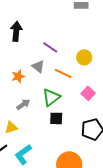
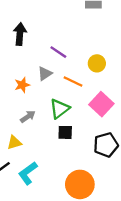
gray triangle: (38, 66) -> (45, 74), turned 48
pink square: (88, 93) -> (101, 104), size x1.5

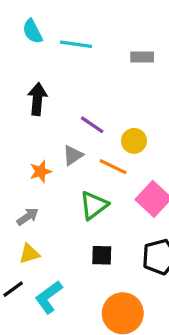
yellow circle: (97, 63) -> (134, 141), moved
gray arrow: (28, 117) -> (28, 217), moved
black square: (65, 132) -> (102, 255), moved

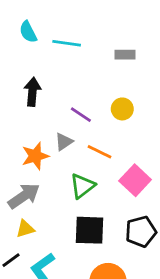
yellow circle: (134, 141) -> (122, 109), moved
orange star: (41, 171) -> (35, 156), size x1.4
gray arrow: (28, 217) -> (24, 196), size x1.6
black square: (102, 255) -> (89, 230), size x1.6

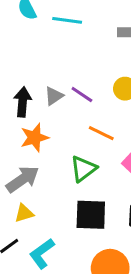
black arrow: (32, 92) -> (23, 102), moved
gray triangle: (64, 142) -> (54, 96), moved

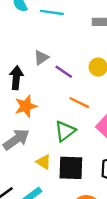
gray triangle: (54, 96) -> (41, 58), moved
yellow triangle: (24, 213) -> (44, 162), moved, turned 49

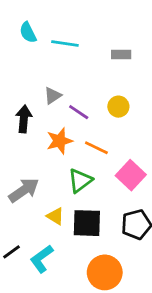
orange star: (26, 106) -> (59, 141), moved

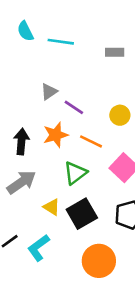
yellow circle: (118, 107) -> (120, 115), moved
black arrow: (24, 119) -> (21, 141), moved
black square: (87, 223) -> (82, 214), turned -32

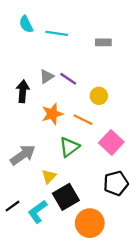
purple line: (74, 107) -> (68, 79), moved
yellow circle: (120, 115) -> (99, 96), moved
black arrow: (21, 141) -> (23, 91), moved
yellow triangle: (52, 207) -> (49, 176), turned 42
black square: (82, 214) -> (66, 197), moved

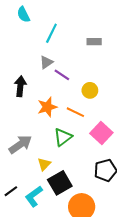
cyan semicircle: (26, 24) -> (23, 15), moved
cyan line: (57, 33) -> (51, 33), turned -72
gray triangle: (47, 76) -> (46, 62), moved

